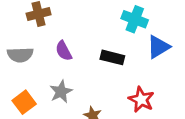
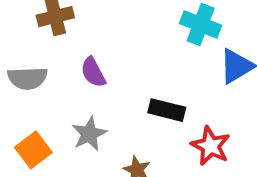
black rectangle: (112, 57) -> (167, 110), moved

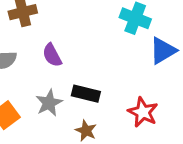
black rectangle: (167, 110) -> (86, 94), moved

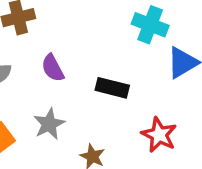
black rectangle: (86, 94) -> (112, 88), moved

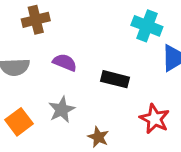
purple semicircle: (53, 68) -> (65, 62), turned 140

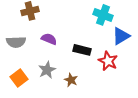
red star: (155, 119) -> (108, 61), moved
brown star: (98, 137) -> (71, 80), moved

